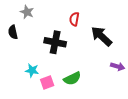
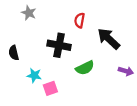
black semicircle: (13, 32) -> (14, 53), moved
green semicircle: (72, 78) -> (85, 68), moved

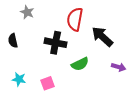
red semicircle: (80, 20) -> (75, 19), size x1.6
black semicircle: (14, 53) -> (13, 41), moved
cyan star: (34, 75) -> (19, 79), moved

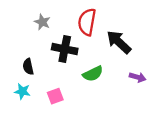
gray star: (27, 12) -> (42, 22), moved
black semicircle: (13, 41) -> (28, 67), moved

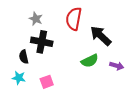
black cross: (65, 49) -> (42, 42), moved
green semicircle: (93, 74) -> (90, 61), moved

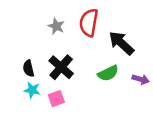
gray star: (36, 19) -> (56, 26), moved
black cross: (42, 42) -> (61, 67), moved, turned 30
cyan star: (19, 78) -> (32, 90), moved

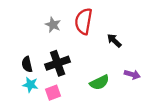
black arrow: (121, 43) -> (114, 41), size x0.6
black cross: (61, 67) -> (58, 63), turned 30
green semicircle: (108, 73) -> (99, 82), moved

